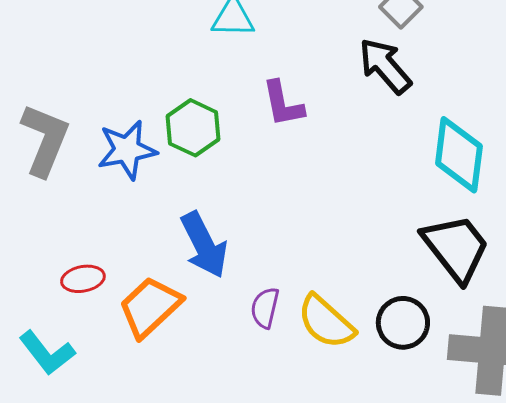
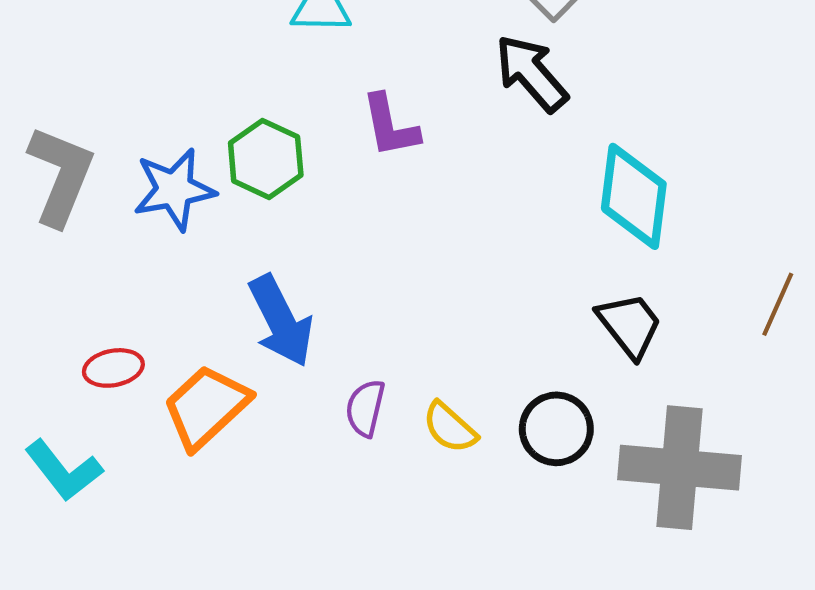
black trapezoid: (456, 248) -> (630, 325), size x0.7
yellow semicircle: (326, 322) -> (450, 427), size x0.7

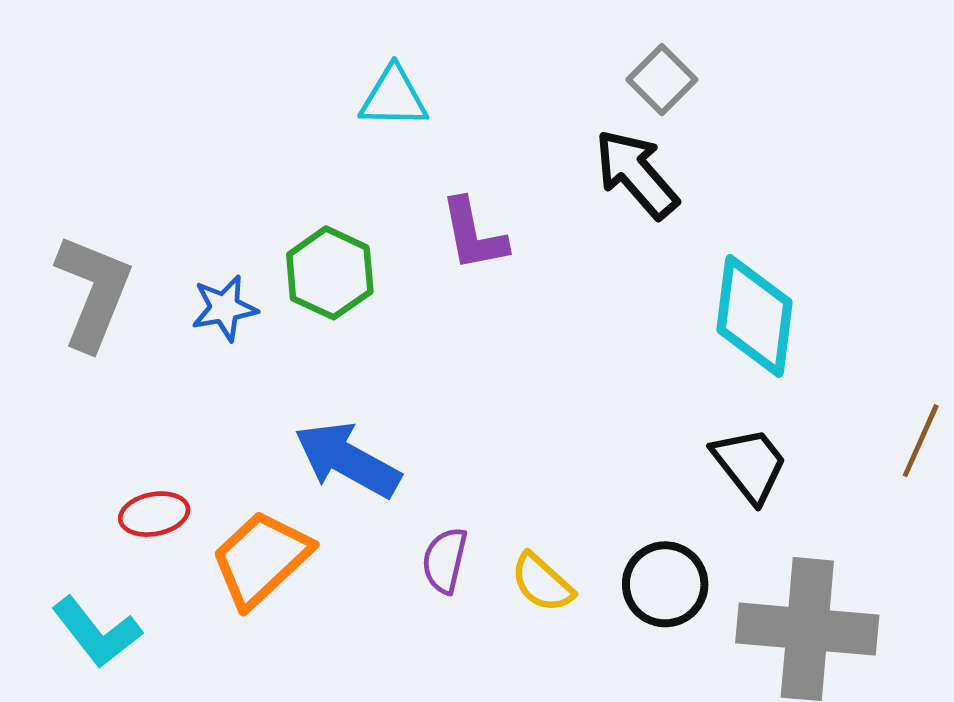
blue star: (174, 189) -> (224, 308), size x0.7
blue arrow: (281, 321) -> (347, 460), turned 146

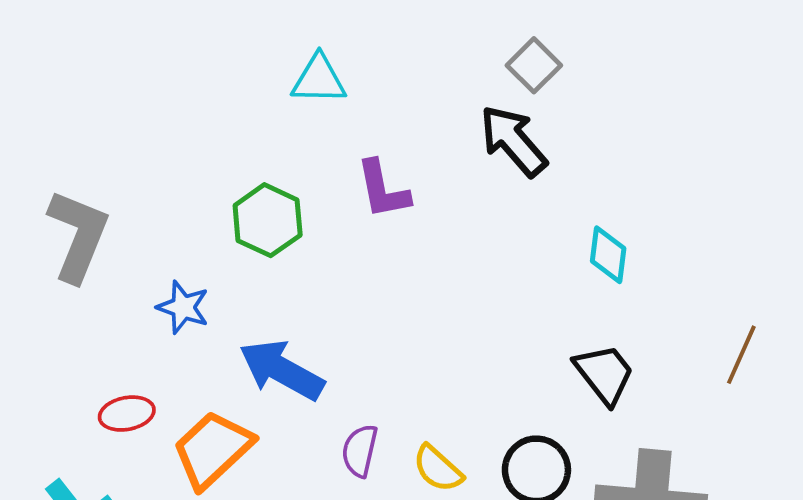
blue star: (224, 308) -> (183, 307), moved, turned 30
cyan diamond: (755, 316) -> (608, 255), size x0.6

